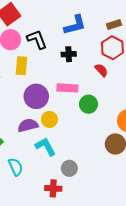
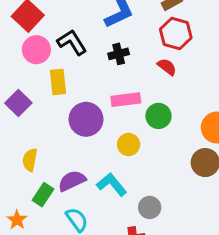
yellow circle: (49, 119) -> (129, 145), moved
purple semicircle: (28, 125) -> (72, 181), moved

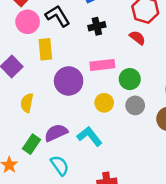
yellow semicircle: (30, 160) -> (27, 103), moved
gray circle: (150, 207) -> (135, 105), moved

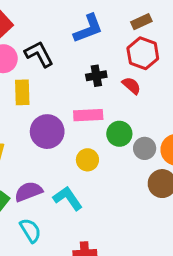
black cross: (97, 26) -> (96, 76), moved
gray circle: (135, 105) -> (145, 148), moved

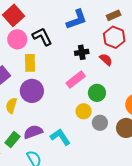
pink rectangle: (88, 115) -> (76, 80), turned -36
purple circle: (47, 132) -> (32, 91), moved
gray circle: (145, 148) -> (100, 123), moved
yellow circle: (87, 160) -> (84, 111), moved

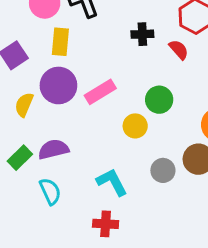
pink rectangle: (76, 80) -> (100, 92), moved
gray circle: (100, 123) -> (163, 170), moved
cyan L-shape: (60, 137) -> (112, 182), moved

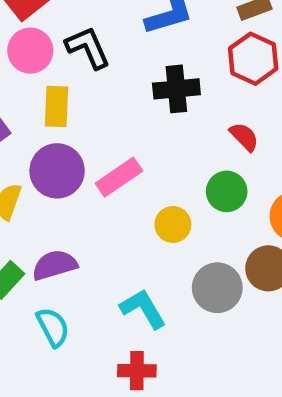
black cross: (142, 34) -> (176, 89), size x1.4
red semicircle: (179, 50) -> (244, 137), moved
green circle: (159, 100) -> (227, 191), moved
gray circle: (163, 170) -> (217, 288), size x1.4

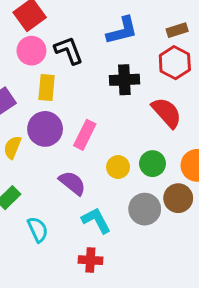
red semicircle: (244, 137) -> (167, 113), size x1.6
pink rectangle: (119, 177) -> (85, 135), turned -32
green circle: (227, 191) -> (152, 164), moved
purple semicircle: (55, 265) -> (72, 183), moved, turned 52

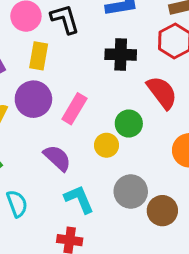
green circle: (152, 164) -> (129, 124), moved
brown circle: (178, 198) -> (162, 211), moved

